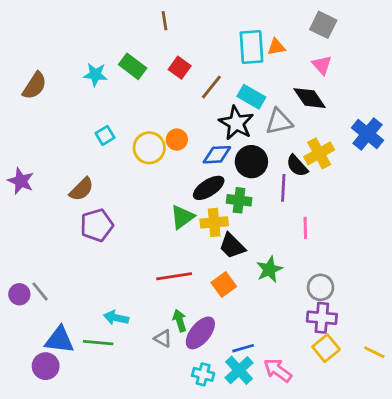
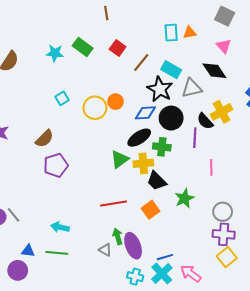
cyan rectangle: (251, 47) -> (171, 33), size x0.7
cyan arrow: (116, 318) -> (60, 227), moved
purple ellipse: (200, 333) -> (133, 246), turned -60
blue triangle: (59, 340) -> (28, 251), size x0.6

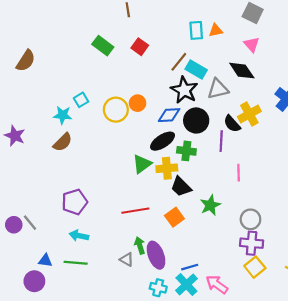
cyan star: (55, 53) -> (63, 115), moved
brown line: (141, 62) -> (179, 62), moved
purple pentagon: (56, 165) -> (75, 202), moved

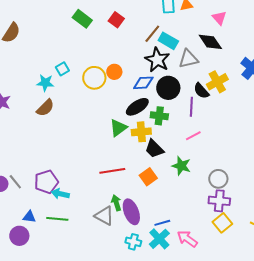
pink line: (239, 173) -> (193, 136), moved, turned 63
purple pentagon: (75, 202) -> (46, 182), moved
green star: (210, 205) -> (181, 166), turned -30
gray triangle: (127, 259) -> (104, 216), size x1.5

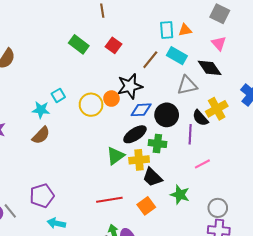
cyan rectangle: (168, 41) -> (177, 56), moved
black star: (157, 60) -> (130, 86), moved, turned 30
pink line: (193, 136) -> (202, 164), moved
purple pentagon: (46, 182) -> (42, 196), moved

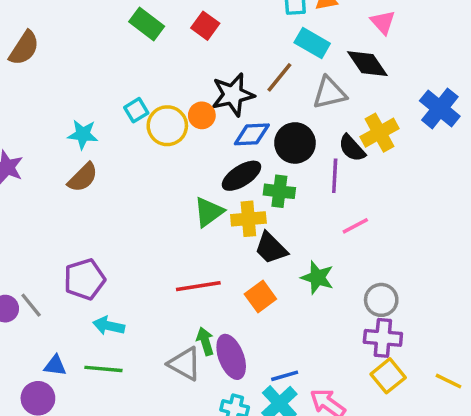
brown line: (150, 60) -> (279, 77), moved
cyan square: (58, 95) -> (136, 110), moved

